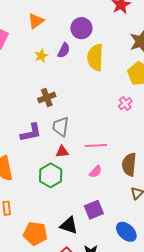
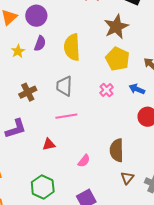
purple circle: (81, 28) -> (36, 16), moved
gray trapezoid: (61, 127) -> (64, 86), moved
pink line: (96, 146) -> (66, 116), moved
green hexagon: (51, 175) -> (43, 187), moved

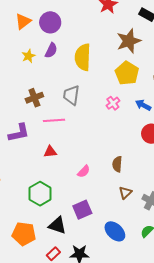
pink line: (66, 116) -> (54, 120), moved
brown semicircle: (117, 150) -> (117, 164), size x0.7

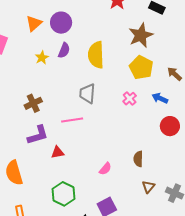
brown cross: (34, 98) -> (33, 103), moved
red triangle: (50, 152) -> (58, 152), moved

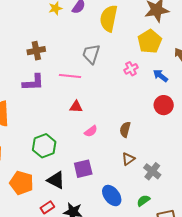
red triangle: (58, 152) -> (76, 107), moved

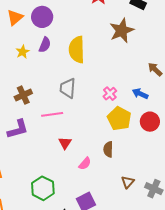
yellow pentagon: (150, 41) -> (119, 119), moved
brown cross: (36, 51) -> (23, 95), moved
red triangle: (76, 107) -> (65, 143), turned -48
brown semicircle: (125, 129) -> (108, 149), moved

